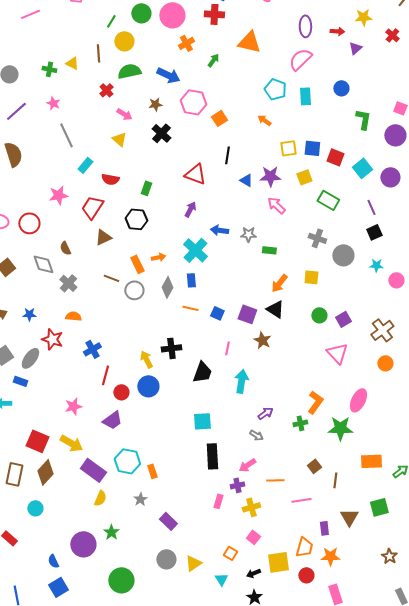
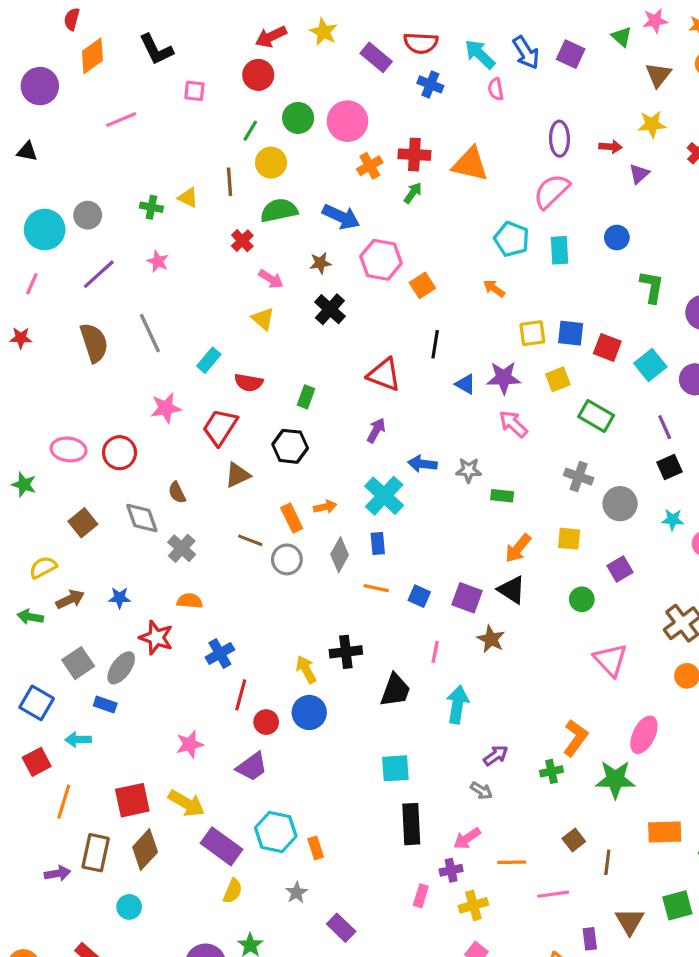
red cross: (214, 14) -> (414, 155), moved
gray line: (66, 135) -> (150, 333), moved
purple square: (343, 319) -> (620, 569), moved
red square: (37, 441) -> (132, 800), turned -35

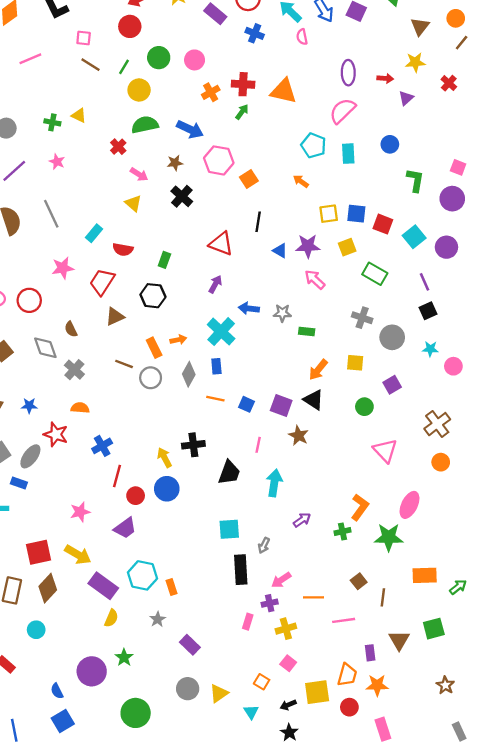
pink circle: (347, 121) -> (195, 60), size x0.7
brown line: (230, 182) -> (90, 65), moved, turned -54
gray arrow: (481, 791) -> (264, 545), moved, turned 84

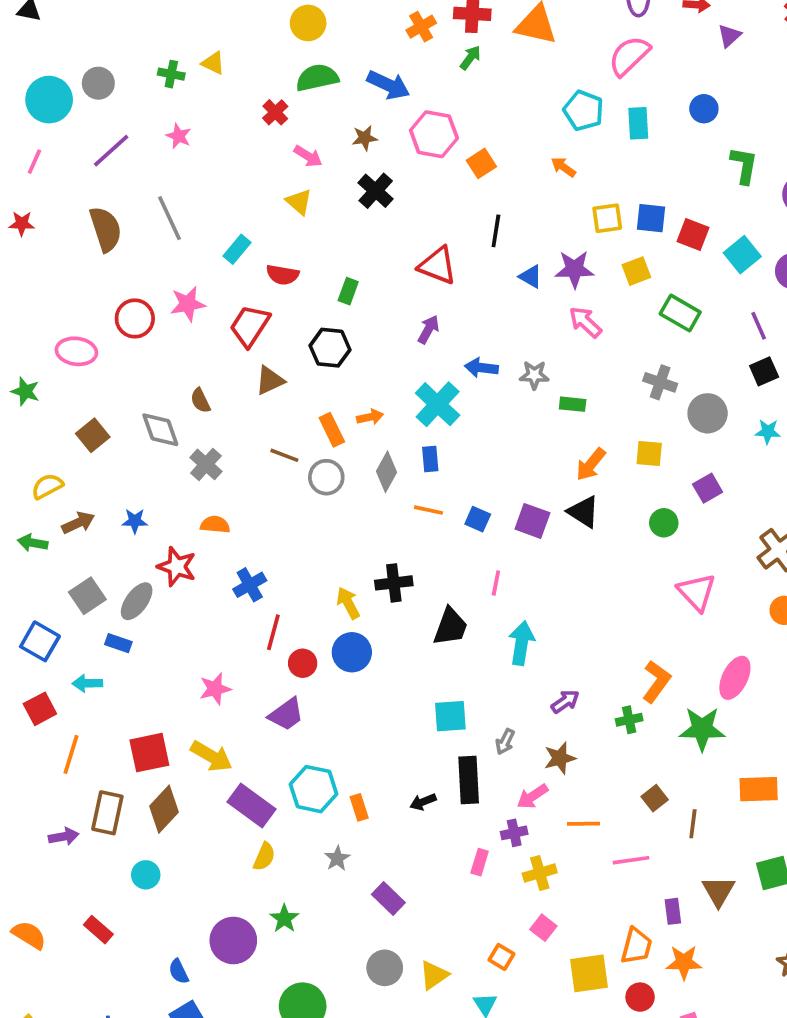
red circle: (29, 300) -> (135, 318), moved
brown star: (299, 436) -> (560, 758), moved, turned 30
black arrow: (288, 705) -> (423, 802), moved

